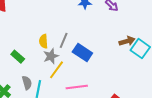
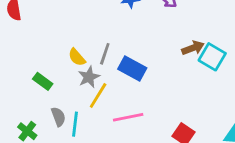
yellow semicircle: (43, 41) -> (77, 57), turned -32

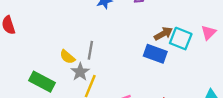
blue rectangle: (132, 69) -> (155, 54), moved
green rectangle: (43, 81) -> (42, 82), size x1.5

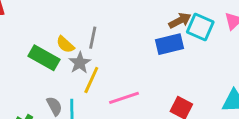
blue rectangle: (155, 54) -> (170, 44), turned -35
green rectangle: (42, 82) -> (44, 58), moved

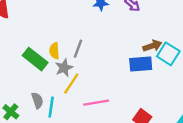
yellow semicircle: (65, 44) -> (54, 51), turned 35

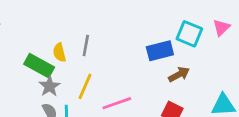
brown arrow: (152, 46) -> (179, 74), moved
gray star: (64, 68) -> (50, 86), moved

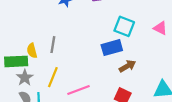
pink triangle: (221, 27) -> (160, 28), turned -48
cyan square: (189, 34) -> (124, 26), moved
green rectangle: (39, 66) -> (16, 61), turned -30

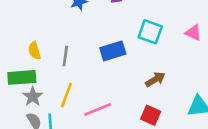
blue rectangle: (112, 48) -> (113, 51), moved
yellow semicircle: (32, 51) -> (34, 51), moved

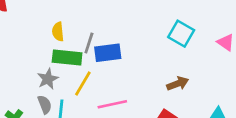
blue rectangle: (113, 51) -> (108, 53), moved
green rectangle: (22, 77) -> (67, 58), moved

